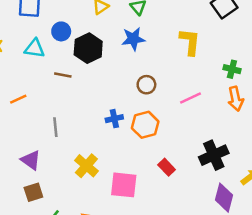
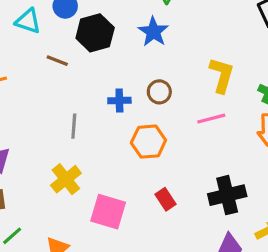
blue star: (133, 39) -> (153, 32), turned 30
yellow L-shape: (190, 42) -> (222, 75), moved
blue cross: (114, 119) -> (119, 101), moved
gray line: (55, 127) -> (74, 126), moved

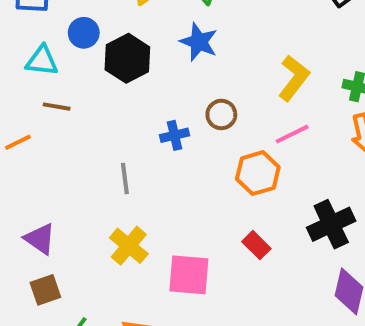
brown line: (57, 61) -> (57, 107), moved
yellow L-shape: (222, 75) -> (294, 78), turned 33
orange hexagon: (148, 142) -> (258, 173), moved

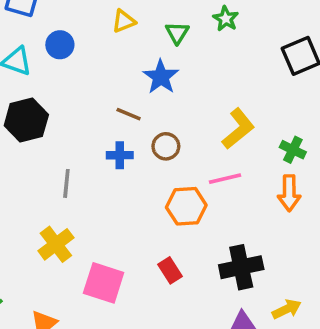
black hexagon: (127, 58) -> (26, 120), moved
brown line: (57, 107) -> (129, 114), moved

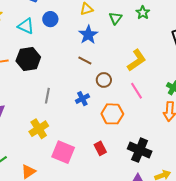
blue star: (161, 77) -> (88, 35), moved
yellow L-shape: (238, 129) -> (137, 60), moved
blue cross: (120, 155) -> (82, 99), moved, turned -32
pink line: (225, 179) -> (137, 91), moved, turned 66
black cross: (241, 267) -> (140, 150), turned 30

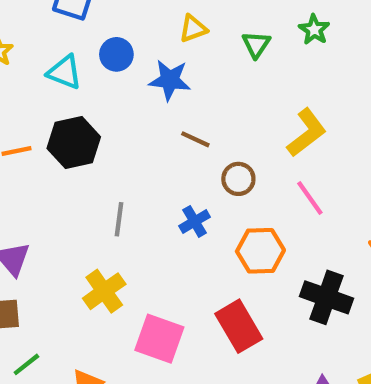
blue star: (88, 35) -> (170, 80), moved, turned -30
red rectangle: (100, 148) -> (239, 326), size x1.6
black cross: (140, 150) -> (327, 297), moved

